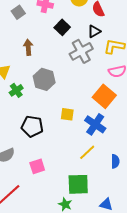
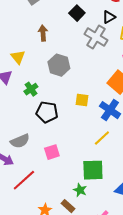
gray cross: (81, 51) -> (96, 37), turned -30
green cross: (16, 90) -> (31, 89), moved

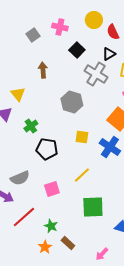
gray hexagon: (59, 65) -> (72, 102), moved
yellow line: (102, 138) -> (82, 175), moved
green star: (80, 190) -> (51, 226), moved

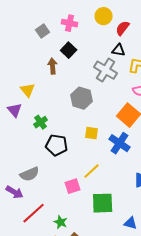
red semicircle: (113, 32) -> (123, 28), turned 63
black square: (77, 50) -> (69, 50), moved
black triangle: (109, 54) -> (119, 50), turned 40
pink square: (52, 189) -> (73, 186), moved

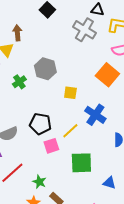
brown arrow: (53, 66) -> (17, 33), moved
gray hexagon: (82, 98) -> (45, 69), moved
blue cross: (120, 143) -> (95, 115), moved
black pentagon: (57, 145) -> (40, 124), moved

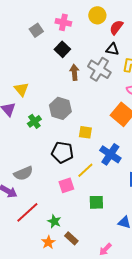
brown arrow: (17, 33) -> (74, 72), moved
black pentagon: (40, 124) -> (62, 152), moved
green square: (81, 163) -> (96, 202), size x0.7

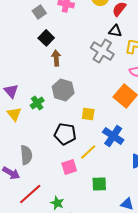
black square: (62, 49) -> (46, 38), moved
brown arrow: (74, 72) -> (56, 58), moved
yellow triangle: (21, 89) -> (14, 114), moved
gray semicircle: (23, 173) -> (26, 155), turned -72

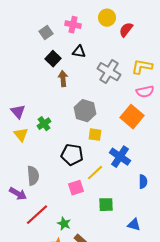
black triangle: (115, 31) -> (79, 52), moved
gray hexagon: (63, 90) -> (85, 111), moved

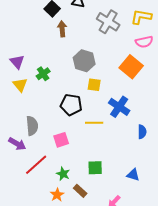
yellow line: (95, 173) -> (94, 123), turned 42
pink square: (76, 188) -> (61, 140), moved
green square: (106, 205) -> (95, 168), moved

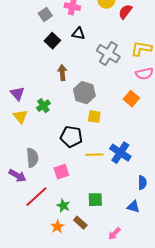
brown arrow: (62, 29) -> (62, 73), moved
orange square: (131, 67) -> (131, 99), size x0.7
blue cross: (119, 107) -> (120, 153), moved
blue semicircle: (142, 132) -> (142, 183), moved

